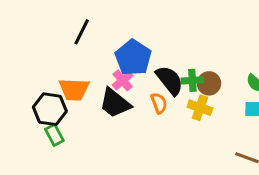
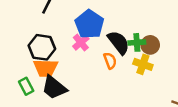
orange trapezoid: (74, 89) -> (46, 68), moved
black trapezoid: (115, 103) -> (54, 87), moved
black hexagon: (50, 109) -> (42, 47), moved

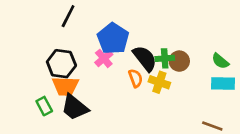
yellow cross: (143, 64) -> (159, 82), moved

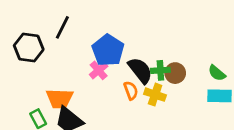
black hexagon: (61, 64) -> (29, 48), moved

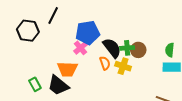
blue pentagon: (108, 50) -> (88, 33), turned 30
green semicircle: (217, 73) -> (170, 50), turned 56
orange trapezoid: (60, 99) -> (67, 69), moved

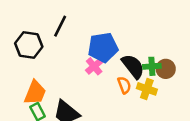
orange trapezoid: (67, 69) -> (35, 93), moved, turned -70

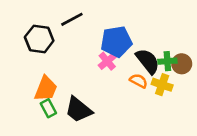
black line: (60, 26) -> (72, 19), turned 35
orange semicircle: (124, 85) -> (139, 81), turned -42

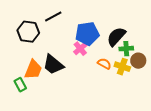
black semicircle: (148, 61) -> (116, 37), moved, turned -100
brown circle: (182, 64) -> (138, 61), moved
green rectangle: (48, 108) -> (20, 85), moved
black trapezoid: (78, 110) -> (53, 65), moved

